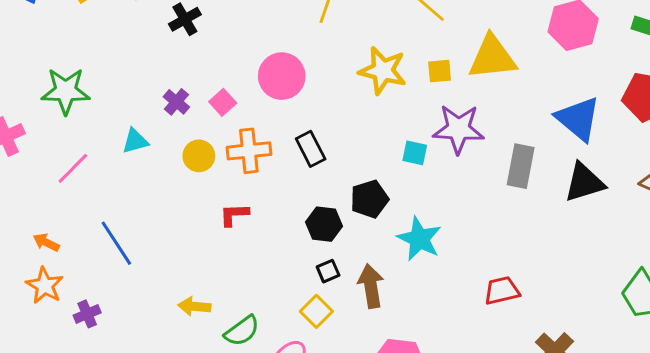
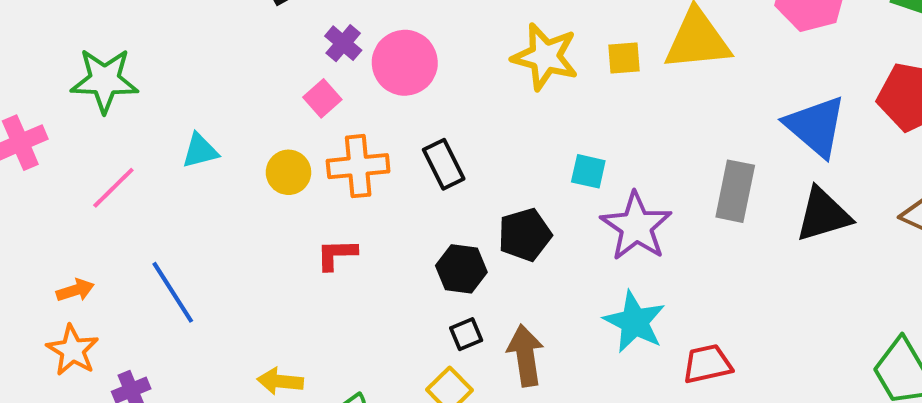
purple cross: (176, 102) -> (343, 43), moved
purple star: (458, 129) -> (636, 226), moved, turned 30
cyan star: (419, 239) -> (634, 322), moved
orange arrow: (46, 242) -> (75, 290), turned 135

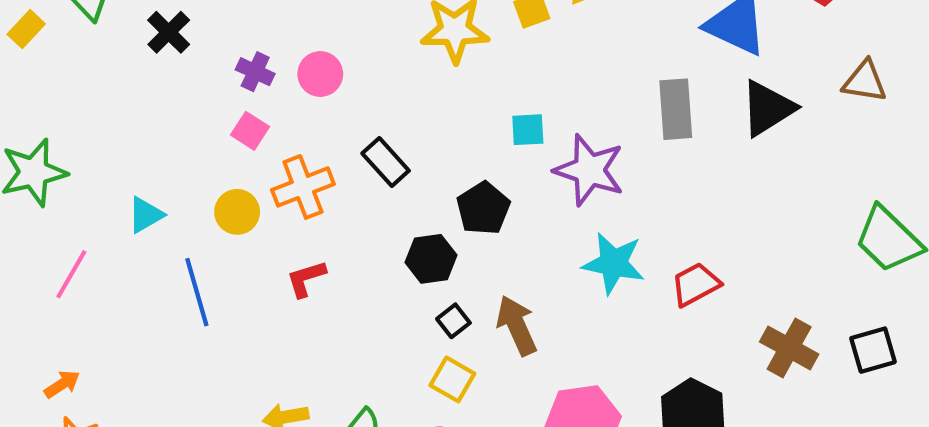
pink circle: (405, 63) -> (320, 74), size x0.7
blue line: (173, 292) -> (197, 292), moved, turned 32

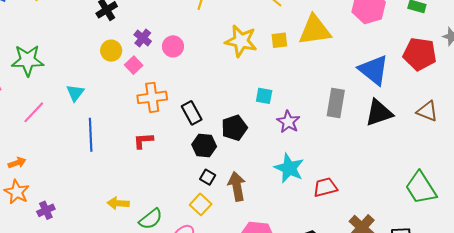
black rectangle: (386, 162) -> (192, 113), moved
purple star: (589, 170) -> (288, 122), size x0.7
yellow circle: (237, 212) -> (111, 51), moved
cyan triangle: (145, 215) -> (75, 93), turned -36
black square: (453, 321) -> (208, 177), turned -35

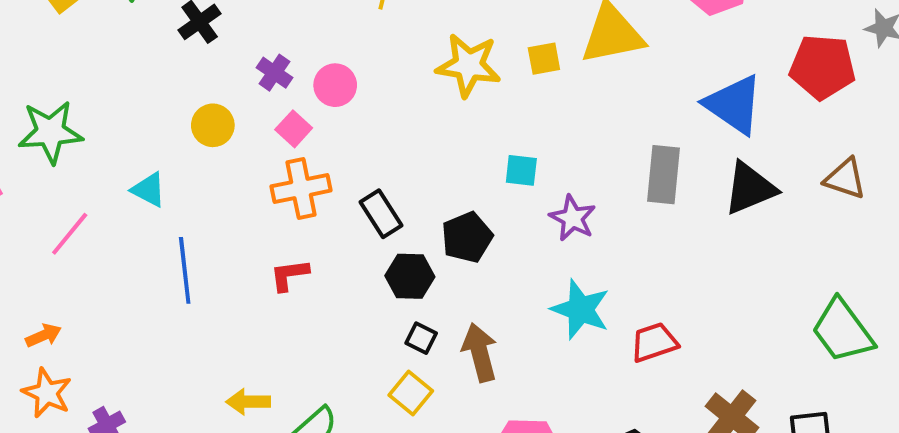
yellow circle: (111, 51) -> (213, 125), moved
pink square: (134, 65) -> (294, 129), moved
cyan triangle: (75, 93) -> (149, 190), turned -36

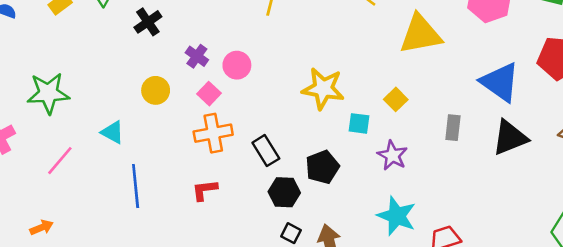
yellow square: (544, 59) -> (396, 99), moved, turned -35
yellow star: (469, 65) -> (323, 89), moved
gray rectangle: (663, 175) -> (453, 128), size x0.7

